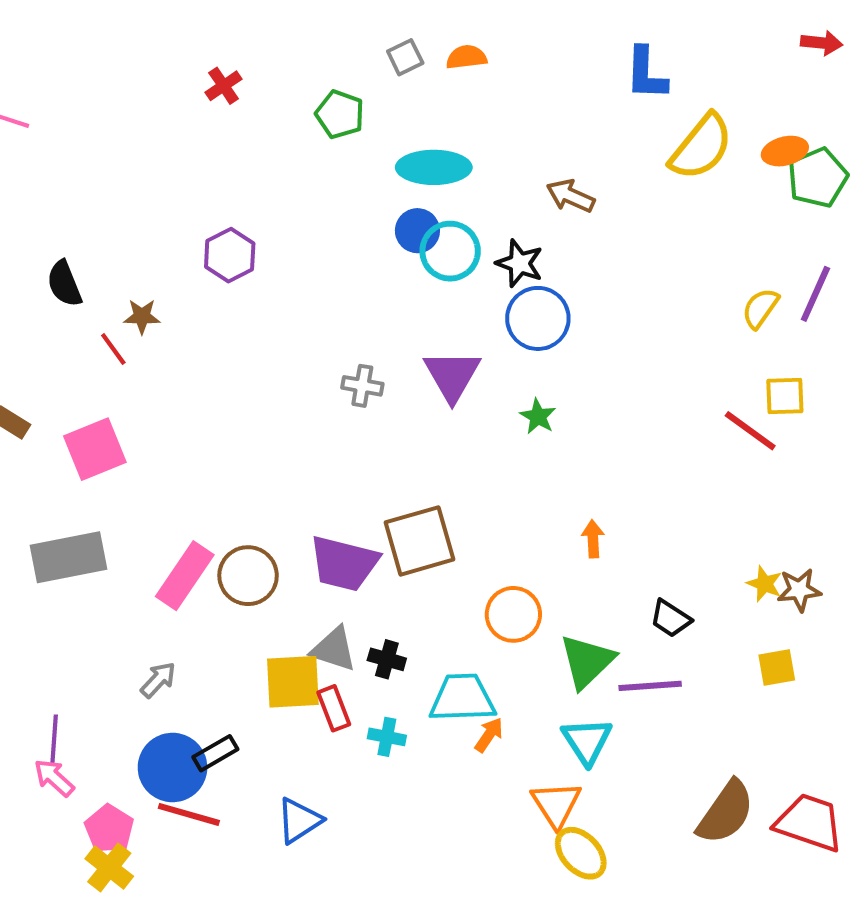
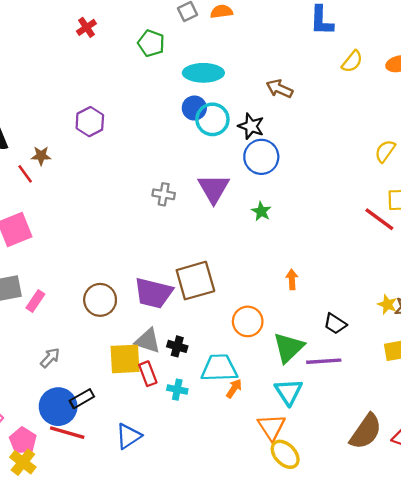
yellow semicircle: (701, 147) -> (352, 61), size x0.6
pink rectangle: (185, 576) -> (35, 301), moved, size x0.6

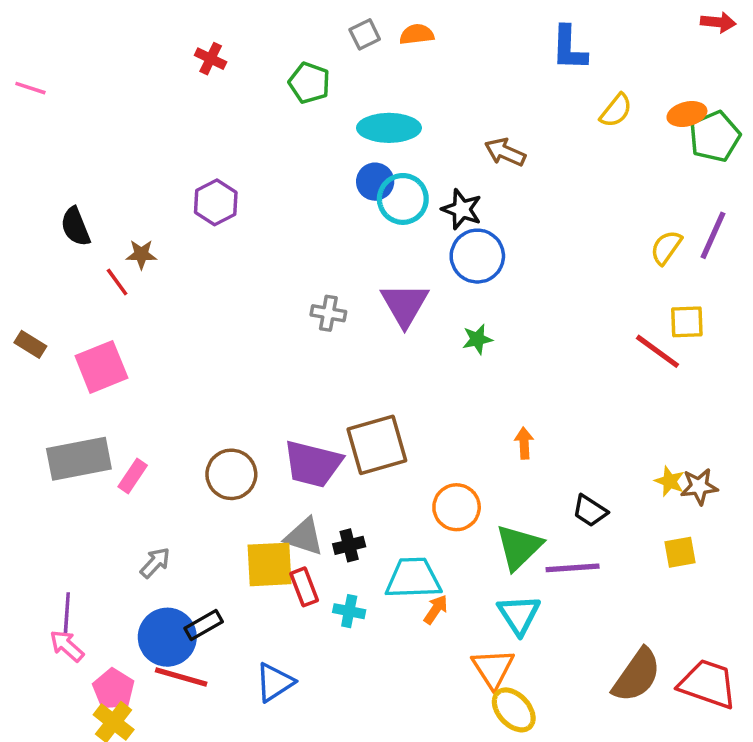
red cross: (86, 27) -> (211, 59), turned -30
green star: (261, 211) -> (477, 339), turned 30
black cross: (177, 346) -> (349, 545), turned -30

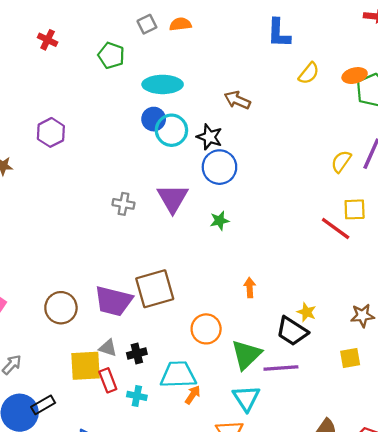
yellow star: (670, 481) -> (307, 312), moved
black trapezoid: (590, 511) -> (292, 331), size x1.4
gray triangle: (304, 537) -> (108, 348), size x0.7

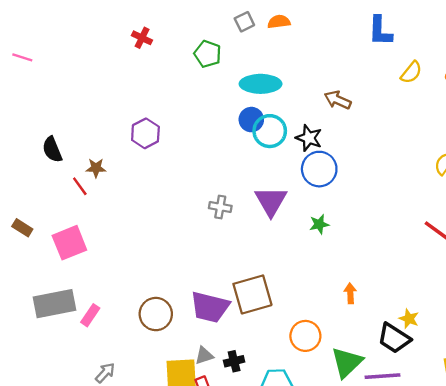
gray triangle: (108, 348) -> (204, 355), turned -36

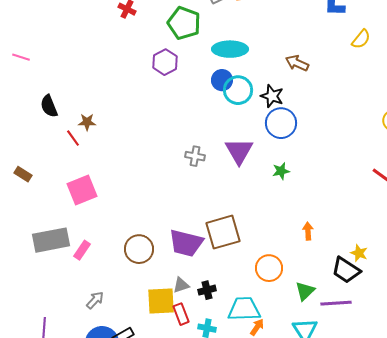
green pentagon: (208, 54) -> (184, 23), size x1.4
pink line: (22, 57) -> (21, 57), moved
purple hexagon: (145, 133) -> (165, 62), moved
pink square: (69, 243) -> (82, 190), moved
green triangle: (347, 362) -> (305, 291), size x0.7

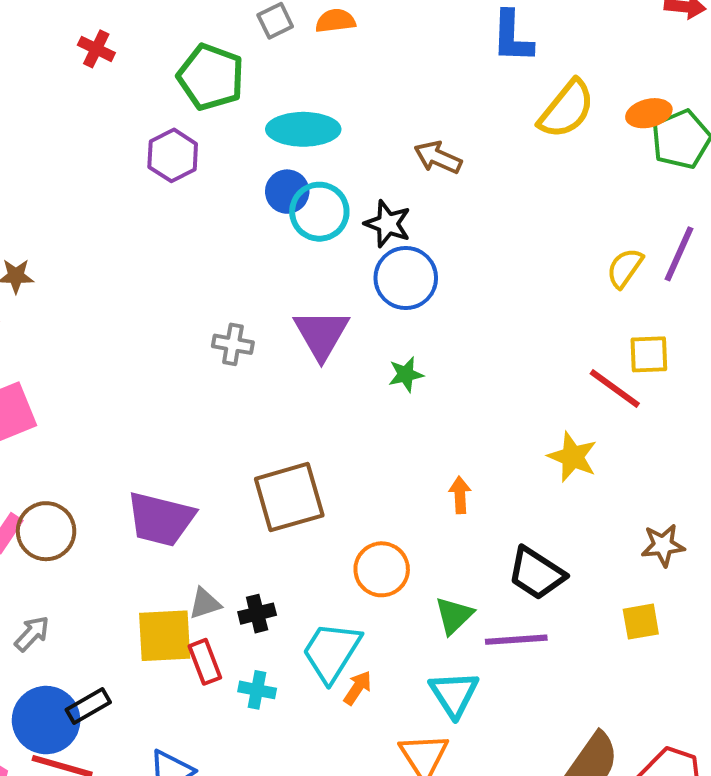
yellow semicircle: (361, 39) -> (567, 109), size x1.5
purple trapezoid: (186, 243) -> (161, 519), moved
brown circle: (139, 249) -> (46, 531), moved
yellow star: (359, 253) -> (573, 457), moved, size x1.4
cyan trapezoid: (244, 309) -> (331, 652), turned -56

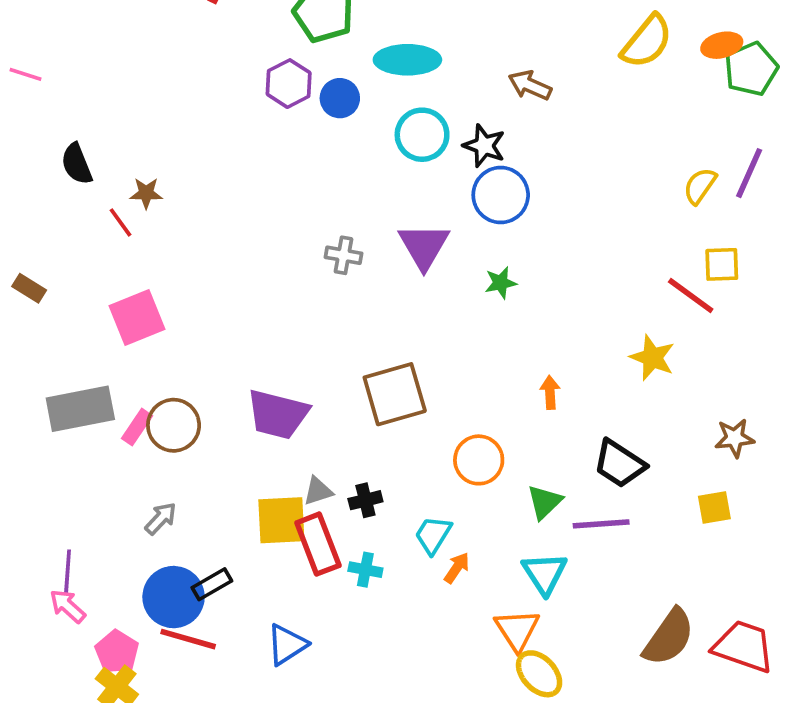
blue circle: (287, 192) -> (340, 98), moved
cyan trapezoid: (331, 652) -> (433, 535), size x0.7
red rectangle: (205, 662) -> (318, 544), size x1.5

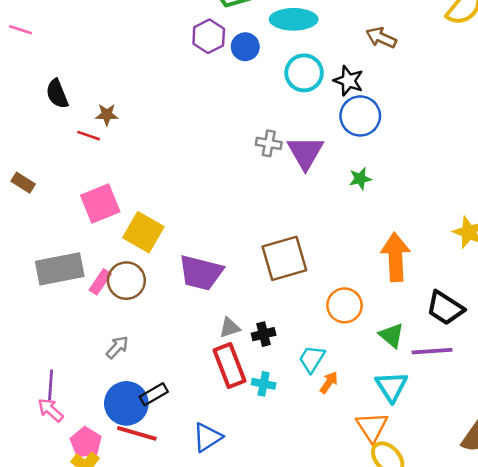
red line: (121, 222) -> (88, 136), turned -35
gray cross: (343, 255) -> (269, 143), moved
orange arrow: (550, 392) -> (395, 257), size x2.0
green triangle: (545, 502) -> (392, 335), turned -36
yellow square: (281, 520) -> (143, 232), moved, turned 33

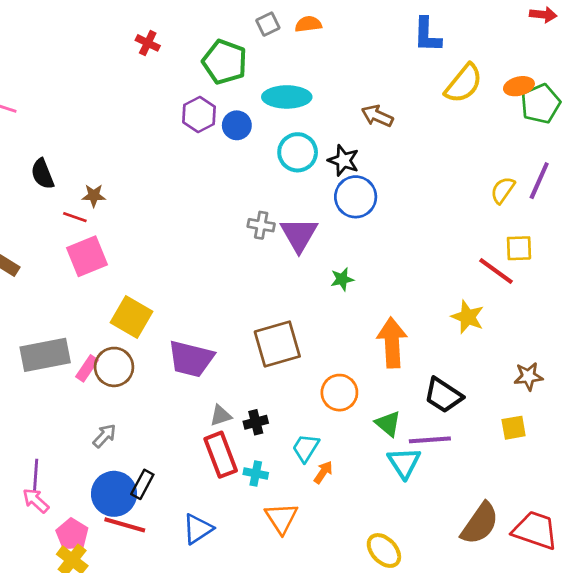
green star: (360, 179) -> (342, 279), moved
pink square: (100, 204) -> (87, 256), moved
cyan triangle: (392, 386) -> (404, 463), moved
black rectangle: (154, 394) -> (142, 484), turned -32
orange triangle: (372, 427) -> (281, 518), moved

